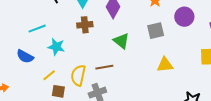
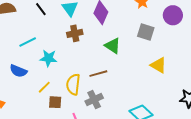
gray square: (156, 31) -> (146, 32), turned 36
yellow triangle: (165, 65) -> (158, 65), turned 42

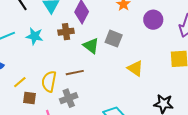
gray square: (146, 32) -> (114, 39), moved
brown cross: (75, 33) -> (66, 32), moved
cyan star: (48, 58) -> (35, 36), moved

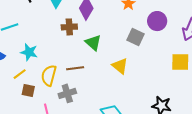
cyan star: (35, 36) -> (29, 52), moved
gray square: (114, 39) -> (136, 37), moved
yellow triangle: (135, 68) -> (120, 66), moved

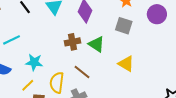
brown cross: (69, 27) -> (72, 42), moved
gray square: (136, 37) -> (124, 26), moved
brown line: (75, 68) -> (82, 72), turned 54

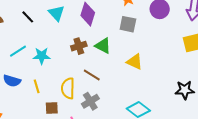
cyan star: (34, 62) -> (42, 56), moved
yellow line: (28, 85) -> (37, 86), moved, turned -56

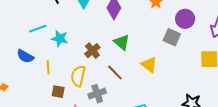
gray square: (128, 24) -> (172, 37), moved
brown cross: (79, 46) -> (92, 51), moved, turned -35
brown line: (92, 75) -> (115, 73), moved

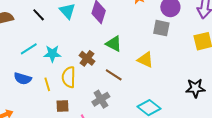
yellow semicircle: (78, 76) -> (69, 77), moved

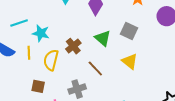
gray square: (161, 28) -> (129, 31), moved
yellow line: (47, 84) -> (29, 53), moved

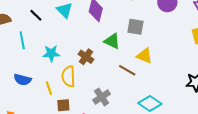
cyan line: (19, 23) -> (22, 40), moved, turned -66
yellow line: (29, 53) -> (49, 88), moved
brown line: (95, 68) -> (127, 70), moved

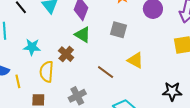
green triangle: (112, 41) -> (83, 35), moved
yellow triangle: (144, 56) -> (135, 60), moved
yellow line: (49, 88) -> (18, 81), moved

